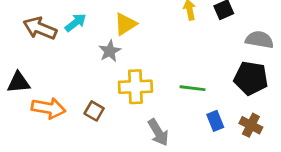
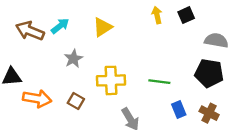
gray star: (110, 51) -> (73, 59), moved

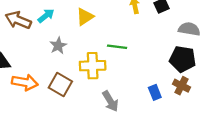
green line: (159, 82) -> (117, 47), moved
brown square: (76, 101) -> (60, 85), size x1.5
brown cross: (209, 113) -> (181, 86), moved

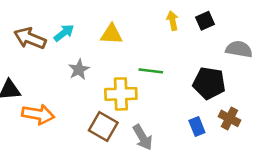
yellow triangle: (85, 17) -> (111, 34), turned 36
black pentagon: (183, 59) -> (209, 83), moved
brown square: (60, 85) -> (103, 127), moved

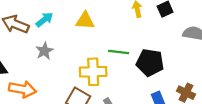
gray star: (79, 70) -> (44, 51), moved
black pentagon: (209, 83) -> (150, 62), moved

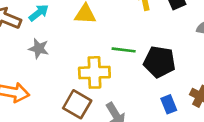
gray star: (44, 51) -> (39, 49), turned -30

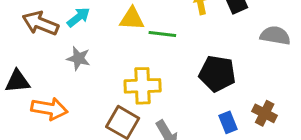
green line: (124, 50) -> (162, 34), moved

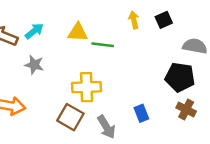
black pentagon: (217, 74) -> (180, 77), moved
blue rectangle: (228, 122) -> (141, 113), moved

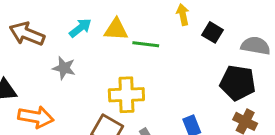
black square: (164, 20) -> (213, 32), moved, turned -35
cyan arrow: (34, 31) -> (80, 28), moved

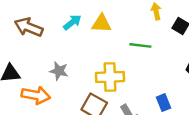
green line: (146, 44) -> (140, 45), moved
gray star: (64, 68) -> (59, 71), moved

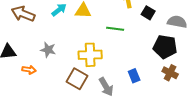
orange arrow: (36, 95) -> (29, 70), size x0.6

